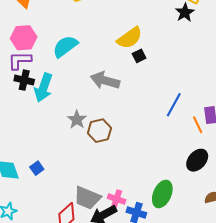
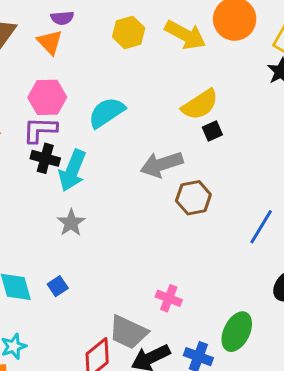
gray arrow: (105, 80) -> (162, 164), turned -36
blue line: (174, 105) -> (261, 227), moved
gray star: (77, 120) -> (71, 223), moved
brown hexagon: (99, 131) -> (193, 198), moved
pink cross: (117, 199) -> (169, 298), moved

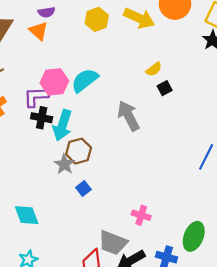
pink hexagon: (47, 97) -> (54, 82), moved
yellow semicircle: (200, 105) -> (154, 69), size x0.6
gray arrow: (162, 164) -> (129, 116), turned 84
brown hexagon: (193, 198) -> (79, 151), moved
blue square: (58, 286) -> (83, 189), moved

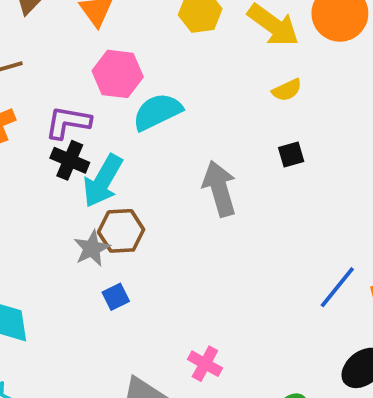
yellow semicircle: (154, 69) -> (287, 90), moved
pink hexagon: (54, 82) -> (118, 74), moved

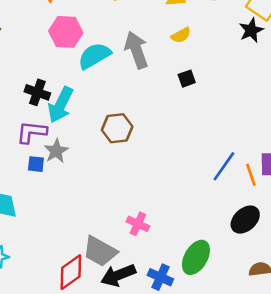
purple L-shape: (68, 122) -> (32, 132), moved
gray arrow: (220, 189) -> (136, 50), moved
brown hexagon: (121, 231) -> (117, 128), moved
blue square: (116, 297) -> (36, 164), moved, turned 36

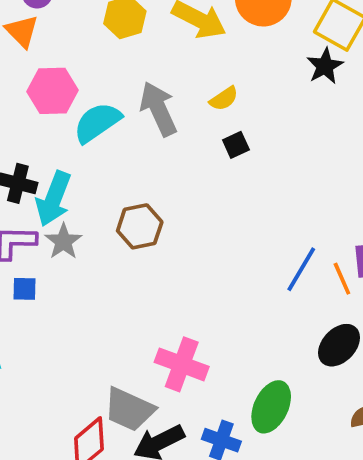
yellow semicircle: (181, 35) -> (224, 99), moved
gray star: (56, 151) -> (63, 241), moved
pink cross: (138, 224) -> (182, 364), size x1.5

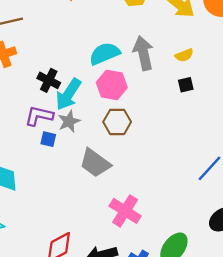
pink hexagon: (52, 91) -> (112, 85), moved
blue square: (24, 289) -> (48, 139), moved
gray trapezoid: (129, 409) -> (95, 163), moved

